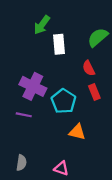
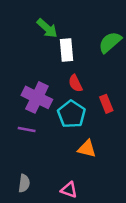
green arrow: (42, 25) -> (47, 28), turned -84
red semicircle: (89, 68) -> (75, 83), moved

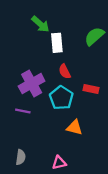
purple cross: (37, 97) -> (32, 84), turned 35
red rectangle: (106, 104) -> (91, 89), turned -56
pink triangle: (69, 190) -> (59, 163), turned -32

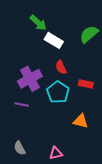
white rectangle: (57, 43) -> (54, 40), turned -54
orange triangle: (75, 127) -> (81, 121), moved
gray semicircle: (21, 157) -> (20, 148), turned 144

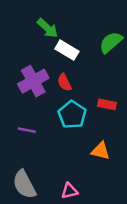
red semicircle: (61, 67) -> (64, 82), moved
purple cross: (30, 79) -> (33, 81), moved
gray semicircle: (20, 148) -> (24, 184), size x1.6

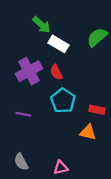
red rectangle: (107, 104) -> (97, 110), moved
gray semicircle: (24, 184) -> (21, 162), size x0.7

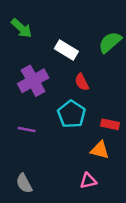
green arrow: (41, 25) -> (22, 28), moved
red semicircle: (56, 72) -> (82, 82), moved
pink triangle: (61, 168) -> (88, 181), moved

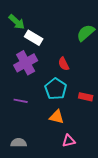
white rectangle: (66, 50) -> (34, 38), moved
orange triangle: (100, 150) -> (57, 117), moved
gray semicircle: (24, 183) -> (19, 143), turned 119

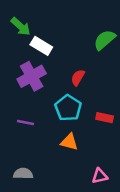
red semicircle: (64, 64) -> (78, 78), turned 56
pink triangle: (69, 141) -> (100, 176), moved

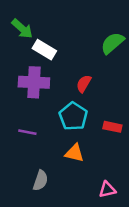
purple cross: (32, 76) -> (34, 82), turned 32
gray semicircle: (23, 174) -> (40, 180), moved, turned 108

